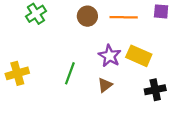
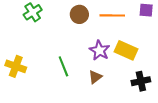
yellow cross: (17, 73) -> (16, 66), turned 36
green line: (70, 73) -> (63, 66), turned -42

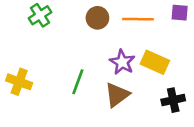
green line: (63, 66) -> (78, 82), turned 42
brown triangle: (95, 77) -> (117, 95), size x1.5

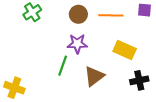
purple star: (122, 62) -> (77, 44), moved, turned -30
yellow cross: (19, 82) -> (14, 88), moved

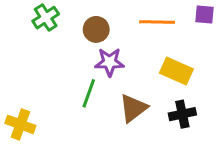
brown circle: (78, 14) -> (96, 29), moved
black cross: (139, 80) -> (182, 114), moved

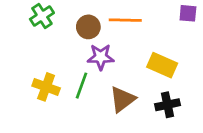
orange line: (157, 22) -> (125, 20), moved
yellow cross: (20, 124) -> (46, 87), moved

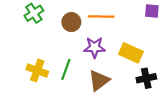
purple star: (101, 57) -> (95, 47), moved
black cross: (167, 105) -> (146, 78), moved

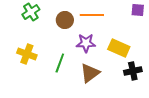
yellow cross: (37, 71) -> (27, 54), moved

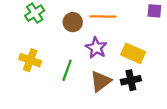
purple star: (86, 43) -> (96, 48), turned 30
black cross: (133, 71) -> (131, 80), moved

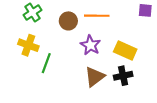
yellow cross: (30, 60) -> (28, 45), moved
green line: (67, 70) -> (46, 63), moved

